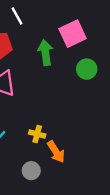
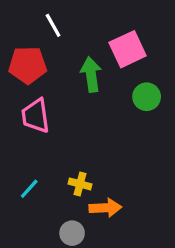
orange arrow: (56, 152) -> (105, 208), turned -60

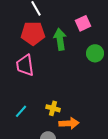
pink square: (128, 49) -> (83, 23), size x0.7
red pentagon: (28, 65) -> (33, 33), moved

